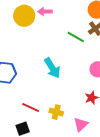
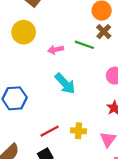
pink arrow: (45, 12) -> (56, 50), moved
red line: (31, 107) -> (50, 131), turned -42

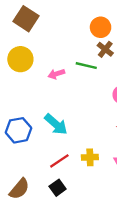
cyan arrow: (65, 84) -> (56, 124), moved

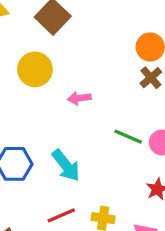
green line: (86, 66) -> (128, 137), moved

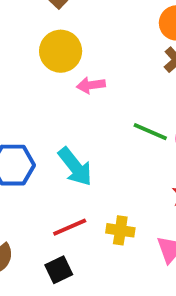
yellow circle: (35, 69) -> (61, 51), moved

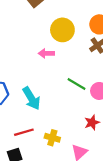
yellow circle: (61, 51) -> (62, 30), moved

